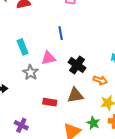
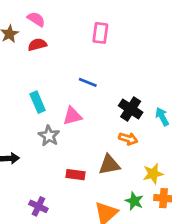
blue line: (61, 33) -> (88, 82), turned -56
black cross: (77, 65) -> (131, 109), moved
orange arrow: (100, 80) -> (128, 139), moved

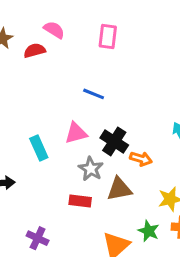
pink semicircle: (36, 19) -> (54, 30), moved
cyan rectangle: (38, 102) -> (39, 148), moved
black cross: (131, 109) -> (114, 141), moved
gray star: (49, 136) -> (91, 169), moved

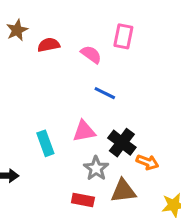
pink semicircle: (54, 30) -> (91, 54), moved

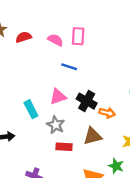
pink rectangle: (123, 36) -> (78, 36), moved
gray star: (96, 168) -> (56, 125), moved

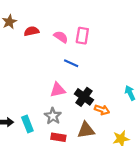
cyan rectangle: (31, 109) -> (27, 124), moved

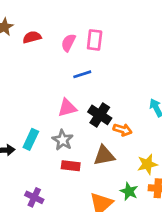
pink semicircle: (61, 37) -> (68, 43), turned -96
blue line: (71, 63) -> (82, 74), turned -40
cyan rectangle: (27, 124) -> (31, 139), moved, turned 49

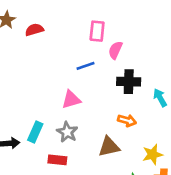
pink semicircle: (68, 43) -> (115, 50), moved
black cross: (100, 115) -> (129, 82), moved, turned -30
red rectangle: (71, 166) -> (57, 160), moved

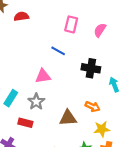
pink semicircle: (115, 50) -> (100, 30), moved
blue line: (85, 66) -> (58, 51), turned 40
orange arrow: (127, 120) -> (93, 107), moved

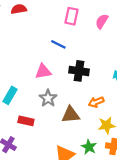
black cross: (91, 68) -> (79, 71), moved
gray star: (36, 102) -> (48, 98), moved
orange arrow: (93, 107) -> (96, 102), turned 136

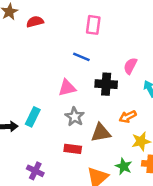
pink semicircle: (102, 21) -> (130, 66), moved
red rectangle: (26, 121) -> (73, 149), moved

